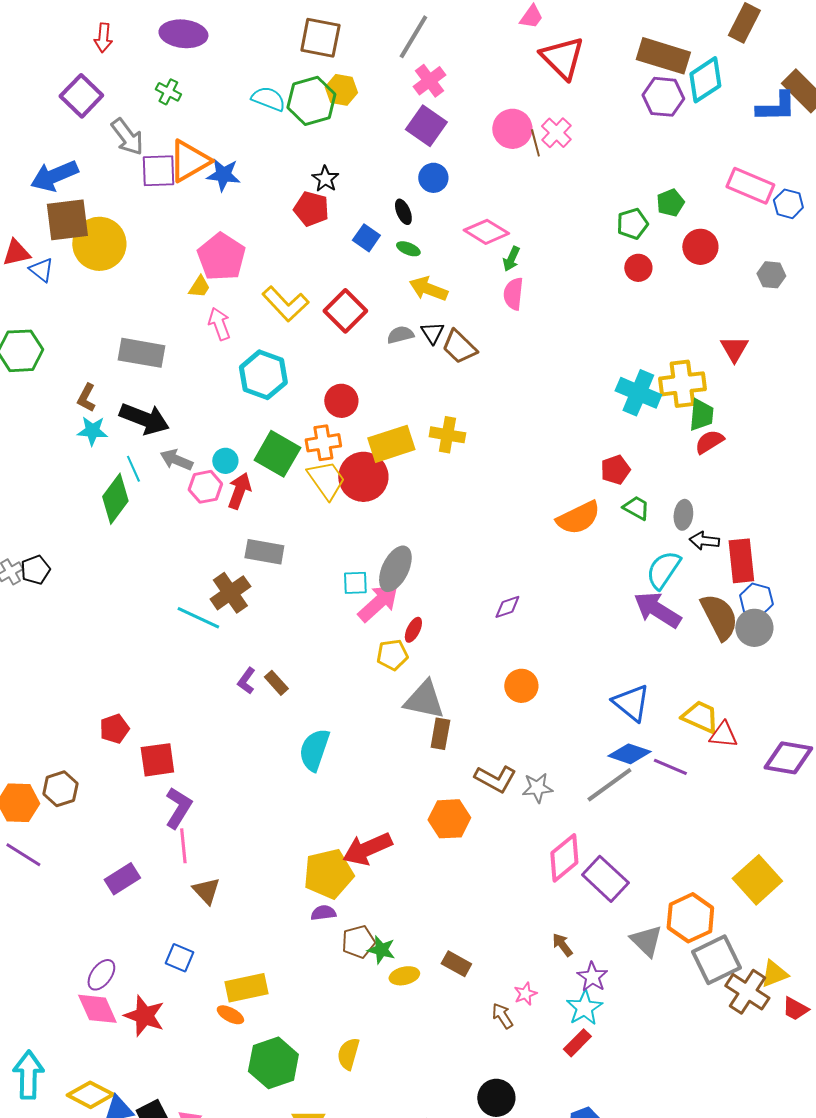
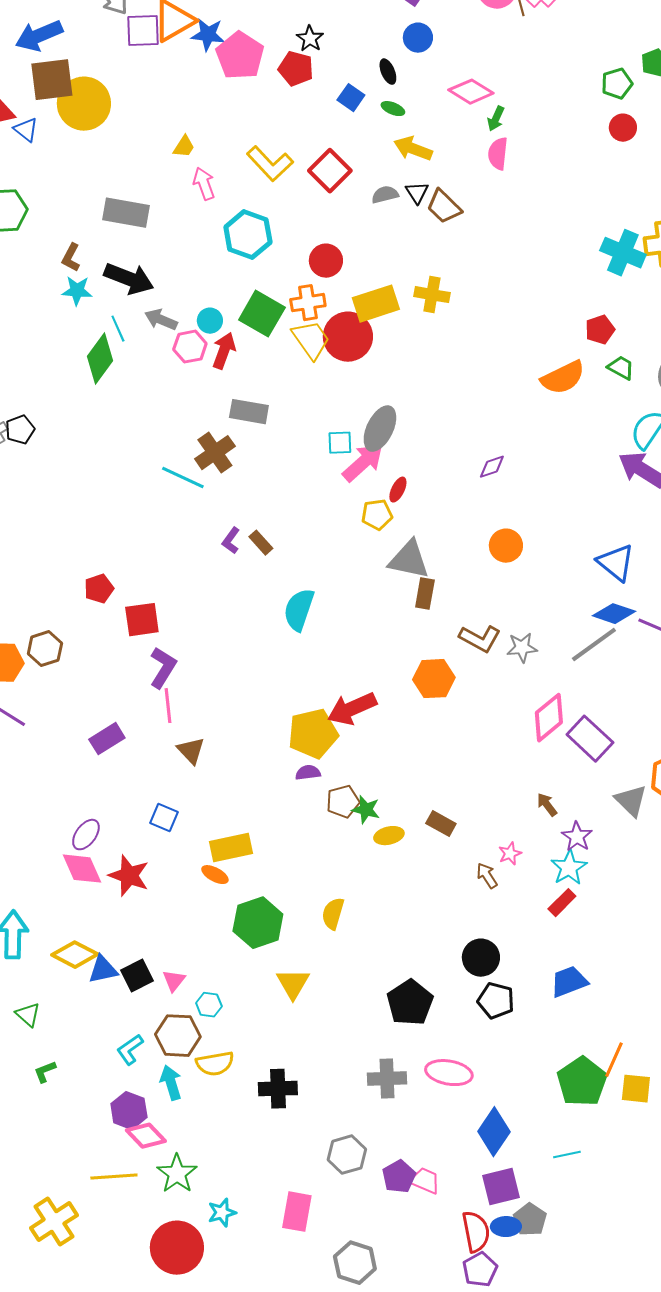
pink pentagon: (221, 257) -> (240, 56), moved

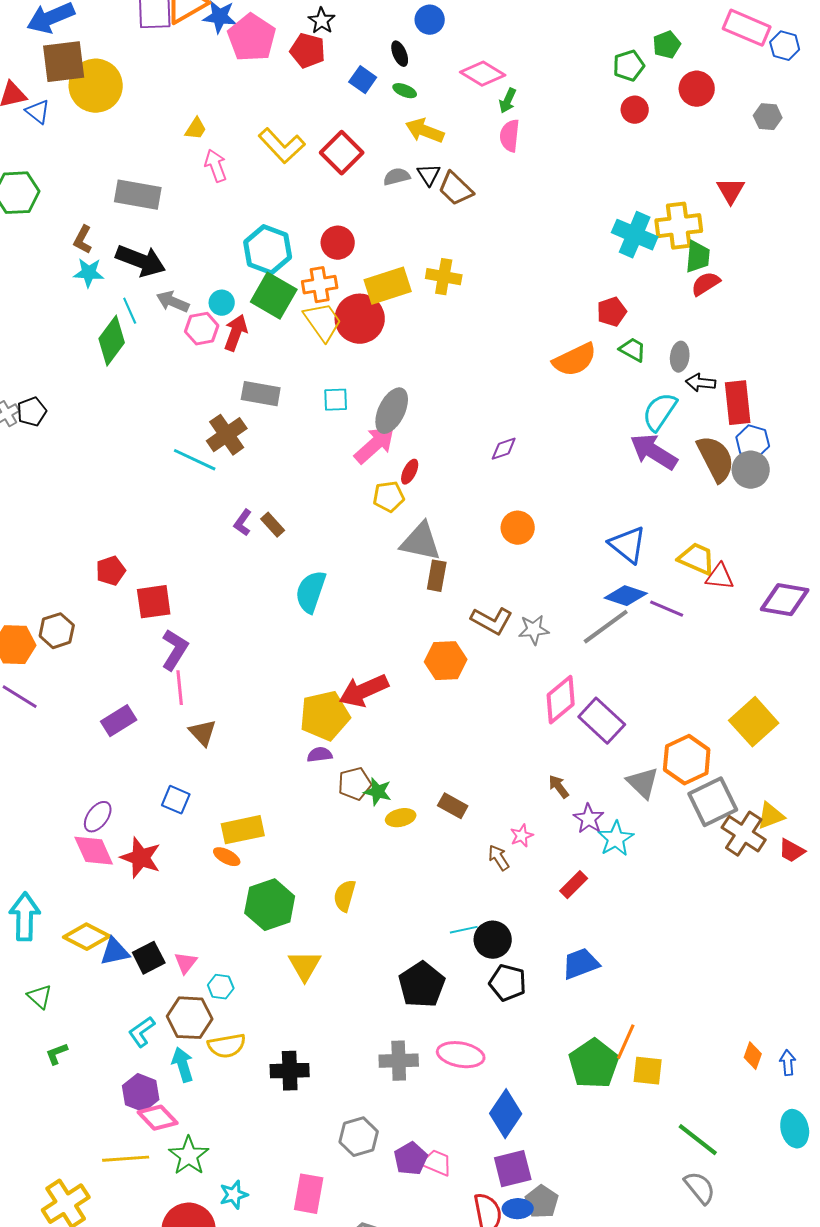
cyan hexagon: (248, 235) -> (268, 250), moved
cyan square: (340, 443) -> (336, 400), moved
cyan star: (569, 868) -> (616, 839), moved
cyan line: (567, 1155) -> (464, 930), moved

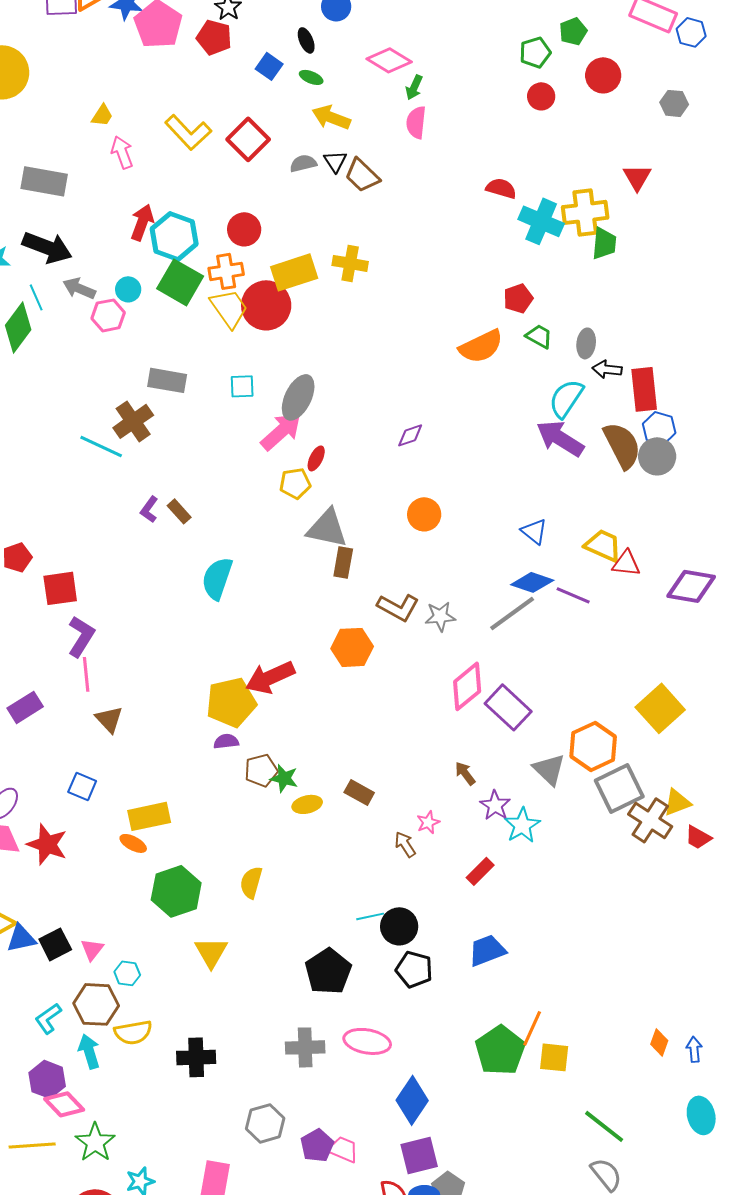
red semicircle: (706, 284) -> (501, 188), moved, turned 48
red arrow: (236, 333) -> (142, 222), moved
blue triangle: (628, 545) -> (534, 531), size x0.7

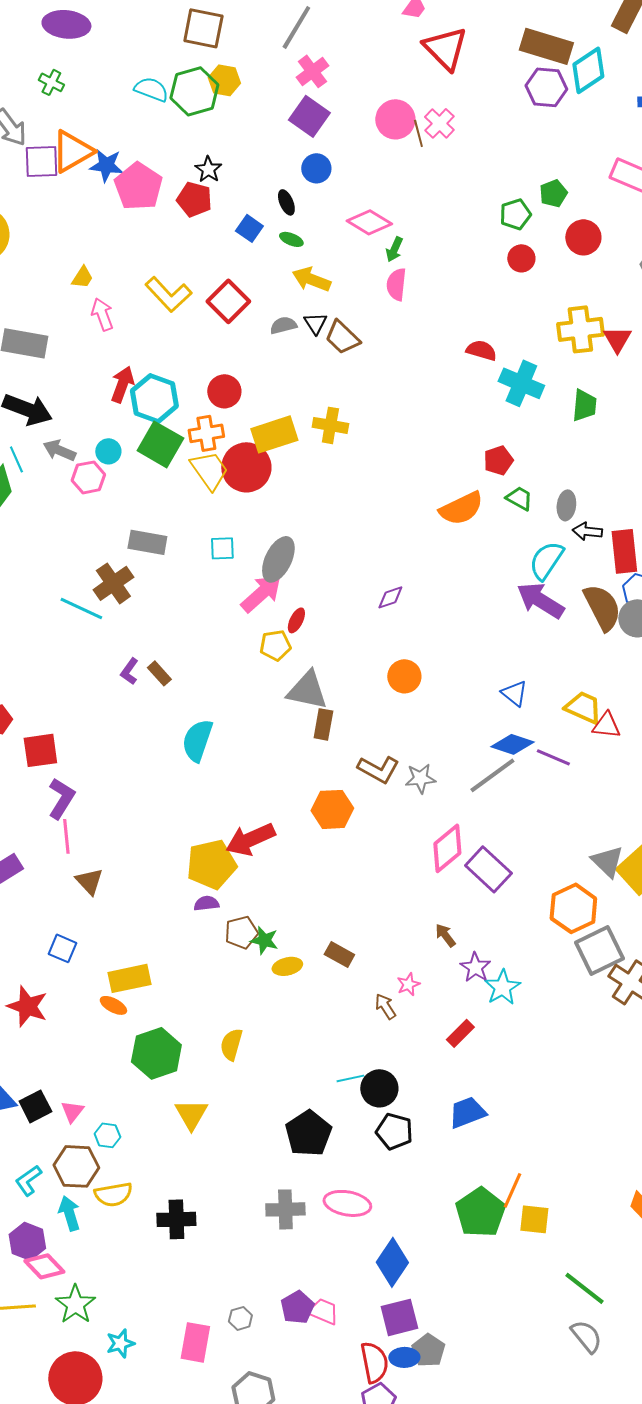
yellow cross: (585, 212) -> (580, 329), moved
gray triangle: (549, 769) -> (607, 861), moved
gray hexagon: (265, 1123) -> (240, 1318), moved, size x0.6

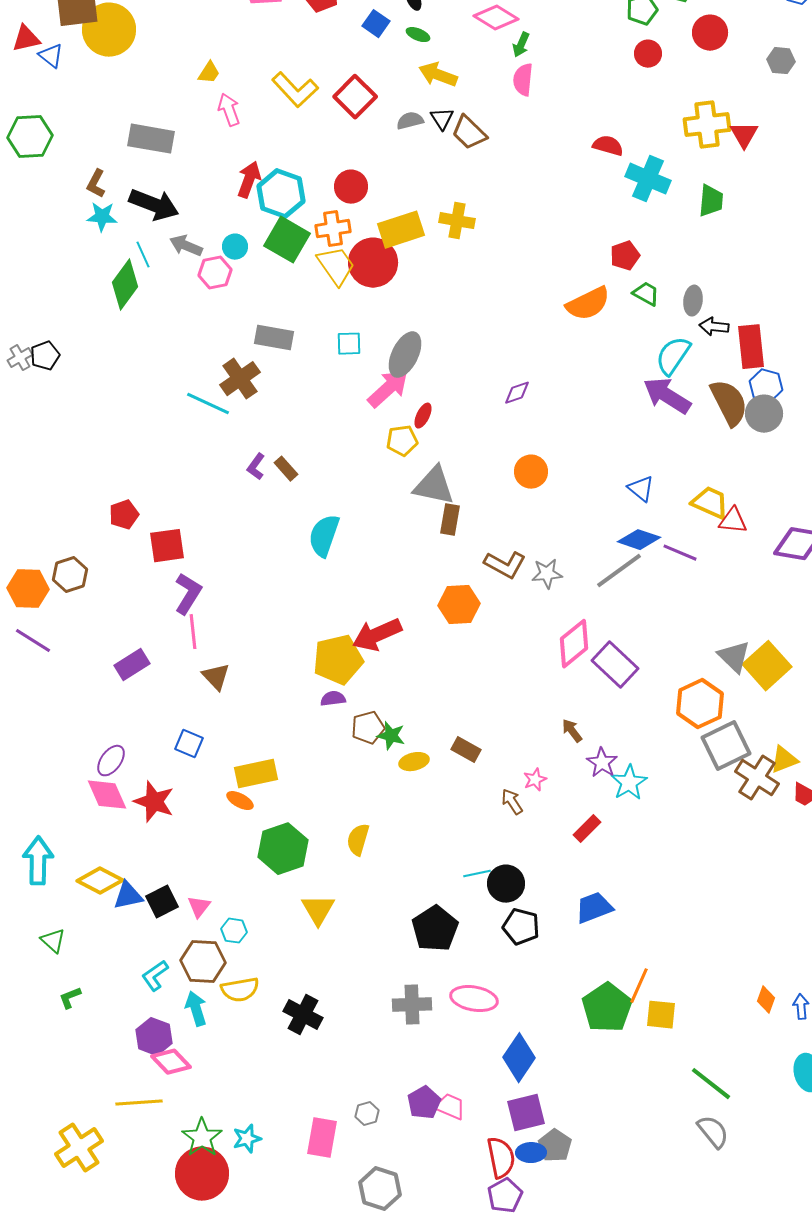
black cross: (176, 1219) -> (303, 1015), turned 30
green star: (75, 1304) -> (202, 1138), moved

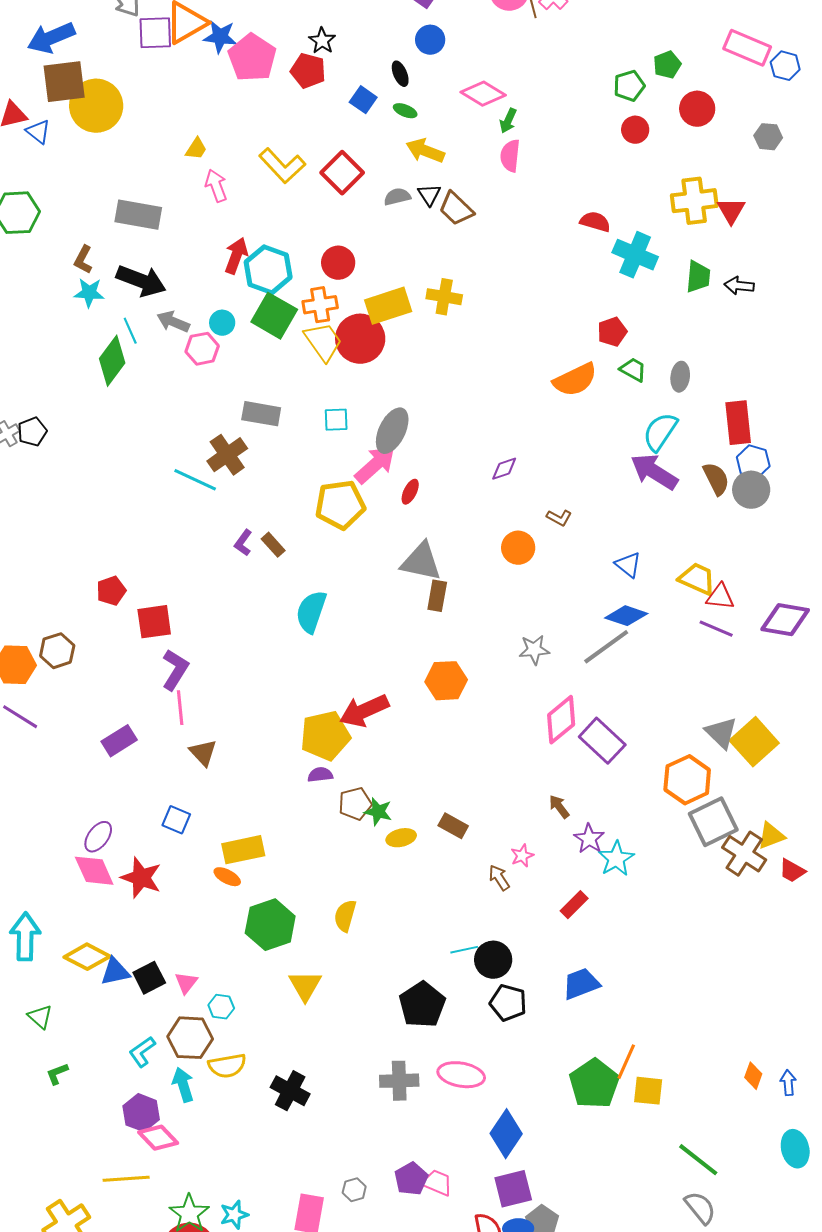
black arrow: (714, 327) -> (739, 286), moved
brown semicircle: (729, 403) -> (716, 479), size x0.7
yellow pentagon: (402, 441) -> (340, 505), moved, size x1.6
purple line: (680, 553) -> (716, 629), moved
brown L-shape: (505, 565) -> (559, 518), moved, size x0.6

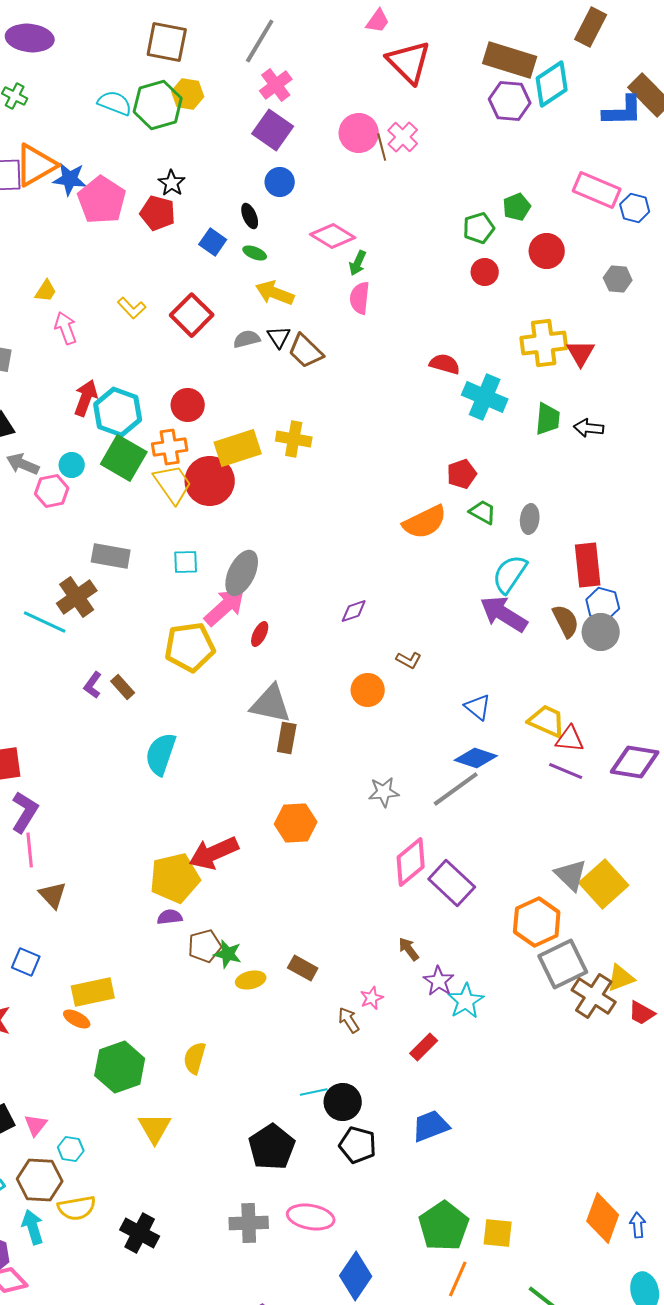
yellow L-shape: (282, 166) -> (132, 308), size x0.6
orange line: (626, 1062) -> (458, 1279), moved
orange diamond: (753, 1076) -> (603, 1218), size x1.8

